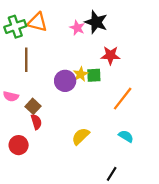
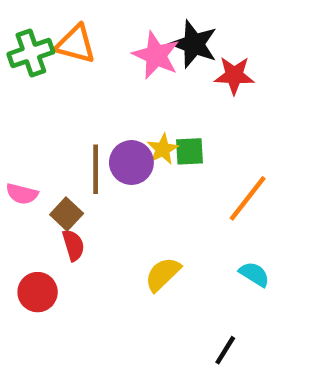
pink star: (77, 28) -> (156, 55), size x1.5
red star: (110, 55) -> (234, 75), moved
brown line: (26, 60) -> (96, 169), moved

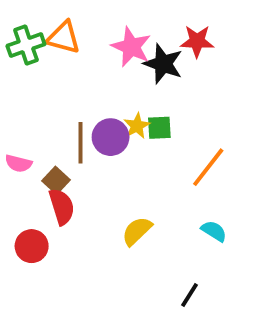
black star: (194, 44) -> (163, 64), moved
red star: (234, 75) -> (197, 41), moved
red semicircle: (73, 245) -> (62, 207), size x1.4

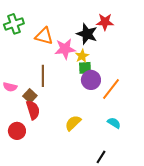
orange triangle: (64, 37) -> (44, 36), moved
pink star: (131, 47) -> (65, 49), moved, turned -30
yellow star: (137, 126) -> (82, 56), moved
purple circle: (111, 137) -> (91, 80), moved

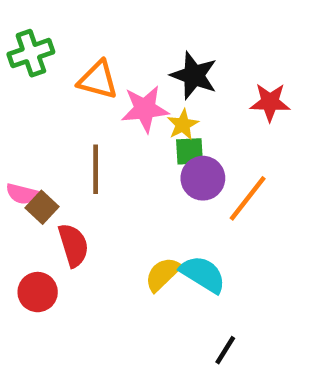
red star: (105, 22) -> (270, 102), moved
brown square: (30, 96) -> (42, 207), moved
cyan semicircle: (114, 123) -> (203, 274), moved, size x1.5

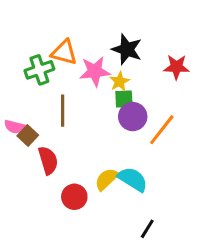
green cross: (31, 53) -> (39, 70), moved
red circle: (38, 292) -> (74, 197), moved

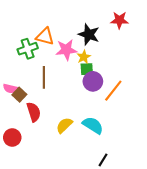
red star: (176, 67) -> (119, 20), moved
yellow semicircle: (106, 179) -> (64, 125), moved
red circle: (74, 197) -> (12, 138), moved

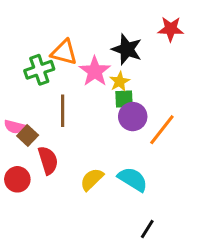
pink star: (66, 50) -> (95, 71), turned -30
red circle: (12, 138) -> (17, 179), moved

